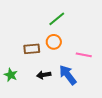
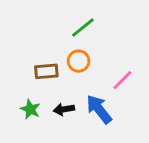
pink line: (84, 55) -> (122, 80), turned -56
green star: (11, 75) -> (30, 109), moved

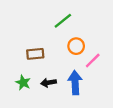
orange circle: (79, 61) -> (76, 46), moved
blue arrow: (99, 109) -> (75, 83), turned 35

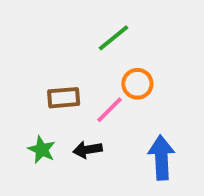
pink line: (93, 60) -> (110, 110), moved
blue arrow: (75, 83) -> (161, 158), moved

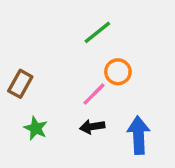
brown rectangle: (64, 98) -> (20, 84), moved, turned -56
black arrow: (88, 150) -> (92, 127), moved

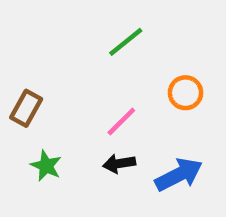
orange circle: (118, 72) -> (185, 93), moved
blue arrow: (138, 135) -> (179, 175), turned 66

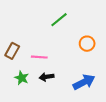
pink line: (121, 121) -> (39, 57), moved, turned 49
black arrow: (119, 164) -> (47, 77), moved

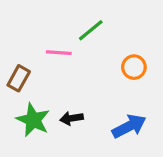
pink line: (39, 57) -> (59, 53), moved
green star: (22, 78) -> (33, 120), size x1.5

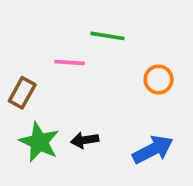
green line: (91, 30) -> (107, 36), turned 48

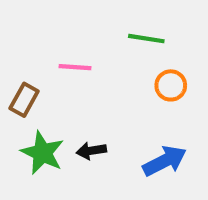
green line: (107, 36) -> (146, 39), moved

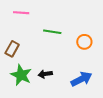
green line: (146, 39) -> (52, 32), moved
pink line: (75, 67) -> (21, 13), moved

